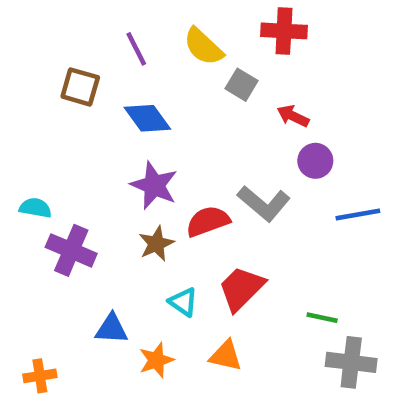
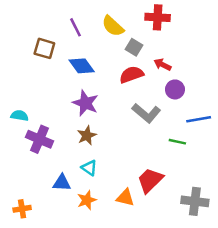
red semicircle: (208, 221) -> (131, 75), moved
red trapezoid: (241, 288) -> (150, 180), moved
cyan triangle: (183, 302) -> (89, 168), moved
green line: (322, 318) -> (177, 142), moved

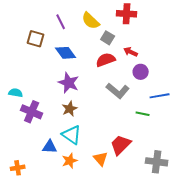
cyan triangle: (89, 168) -> (72, 135), size x1.5
orange triangle: (125, 198) -> (101, 159), turned 35

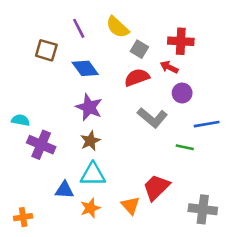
red cross: (127, 14) -> (181, 41), moved
cyan triangle: (72, 135) -> (93, 174), turned -35

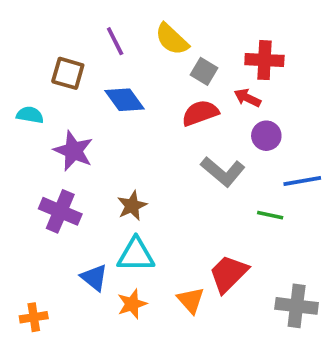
purple star: (89, 107) -> (73, 151), moved
cyan semicircle: (20, 120) -> (30, 115), moved
blue triangle: (64, 190) -> (94, 278), turned 36

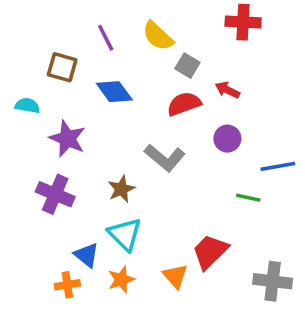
red cross: (264, 60) -> (243, 22), moved
purple circle: (266, 136) -> (227, 139), moved
gray L-shape: (223, 172) -> (165, 158), moved
cyan triangle: (136, 255) -> (125, 234), turned 45
orange cross: (34, 317) -> (67, 285), moved

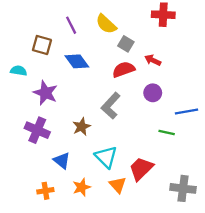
gray L-shape: (165, 158) -> (111, 106), turned 92
cyan triangle: (125, 234) -> (106, 157), moved
blue triangle: (87, 255) -> (62, 160), moved

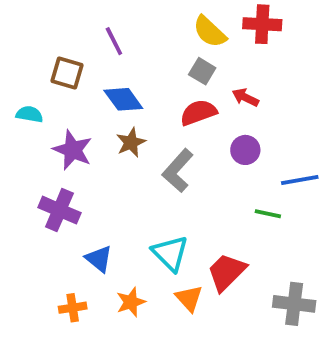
yellow semicircle: (106, 24) -> (210, 32), moved
brown star: (82, 127) -> (131, 142), moved

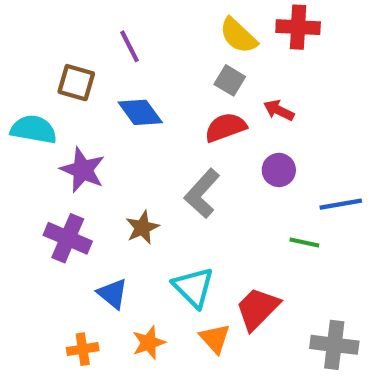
cyan semicircle: (29, 114) -> (34, 129), size x1.5
brown star: (131, 142) -> (142, 228), moved

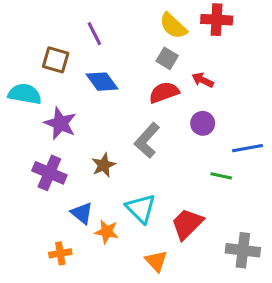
orange triangle: (215, 338) -> (156, 261), moved
orange star: (149, 343) -> (107, 232), moved, turned 30

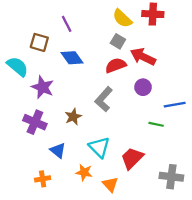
red arrow: (203, 80) -> (143, 57), size x1.6
cyan semicircle: (25, 94) -> (17, 66), turned 30
orange star: (107, 232) -> (84, 172), moved

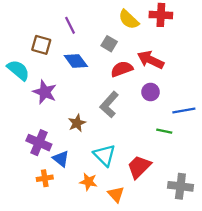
gray square: (118, 41) -> (109, 44), moved
purple cross: (35, 122) -> (39, 143), moved
orange cross: (43, 179) -> (45, 178), moved

